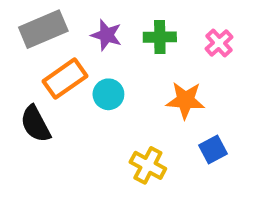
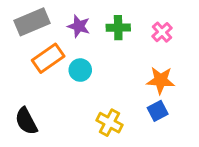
orange star: (185, 100) -> (161, 80), moved
black semicircle: (35, 124) -> (26, 121), moved

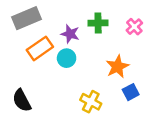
purple star: (79, 26) -> (70, 34), moved
orange star: (161, 80) -> (117, 67), moved, turned -30

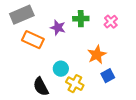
orange rectangle: (40, 48) -> (33, 40), turned 60
cyan circle: (67, 58) -> (61, 69), moved
black semicircle: (22, 100) -> (41, 87), moved

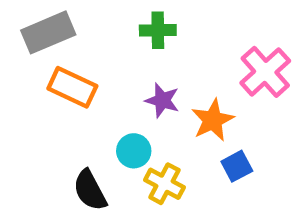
green cross: (81, 19) -> (158, 30), moved
pink cross: (111, 22) -> (265, 72), moved, size x1.6
purple star: (58, 28) -> (162, 100), moved

